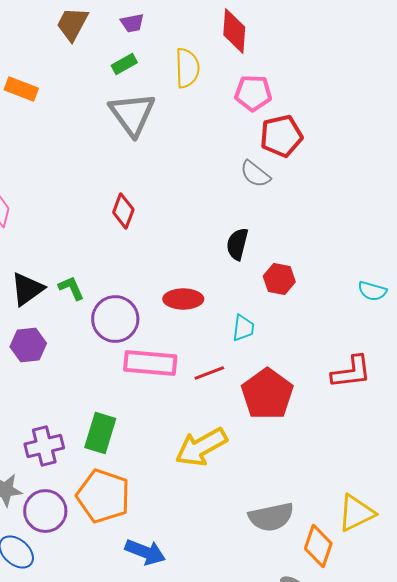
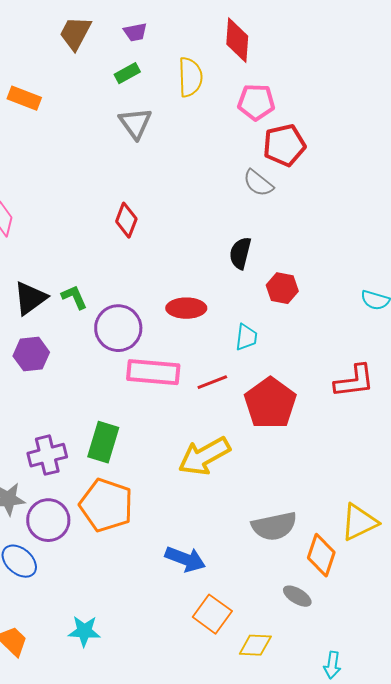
gray triangle: (132, 114) -> (135, 123), size x0.7
blue arrow: (145, 552) -> (185, 559), moved

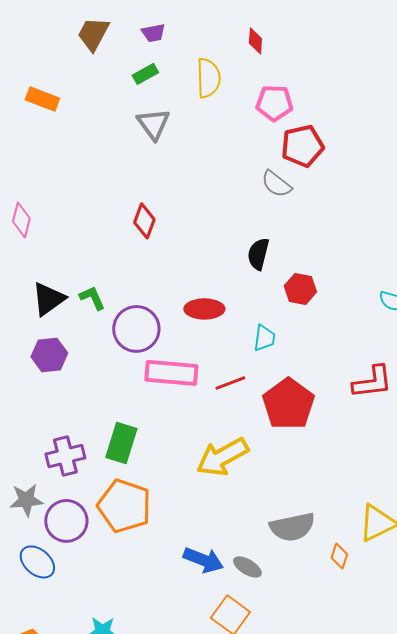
red diamond: (237, 40) -> (255, 41), size x0.6
orange diamond: (321, 555) -> (339, 556), size x0.6
gray ellipse: (297, 596) -> (247, 567), moved

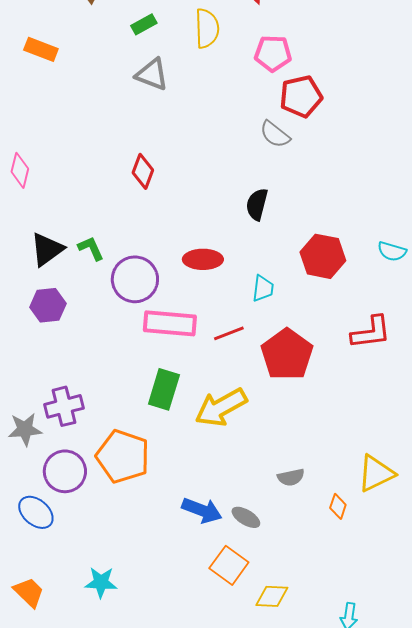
gray triangle: (153, 124) -> (152, 74), turned -33
red hexagon: (300, 289) -> (323, 256), moved, size x1.4
green rectangle: (121, 443) -> (164, 389), moved
gray star: (26, 500) -> (25, 429), moved
gray semicircle: (292, 527) -> (291, 477), size x0.6

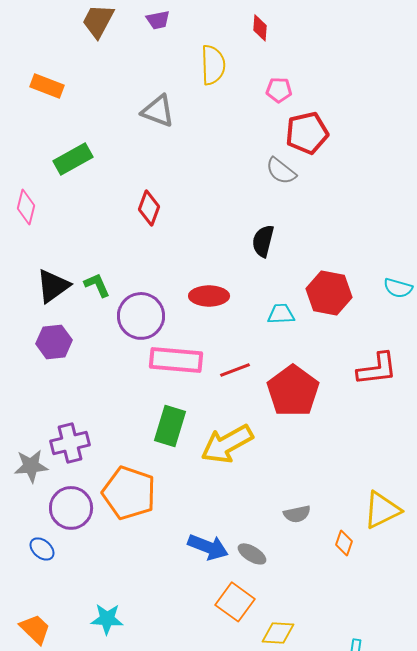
green rectangle: (144, 24) -> (73, 159), moved, size x1.5
pink pentagon: (273, 53) -> (279, 90), size x0.7
cyan trapezoid: (263, 288) -> (281, 314), moved, turned -100
blue ellipse: (36, 512) -> (42, 549), size x0.7

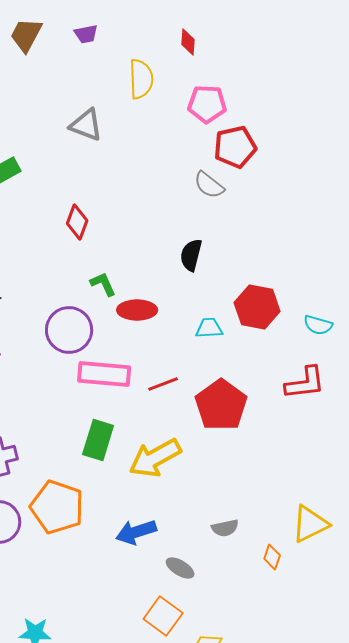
pink pentagon: (279, 90) -> (207, 104), size x1.5
green L-shape: (97, 285) -> (103, 284), moved
cyan semicircle: (398, 288) -> (318, 325), moved
blue arrow: (208, 547) -> (136, 532), moved, turned 141

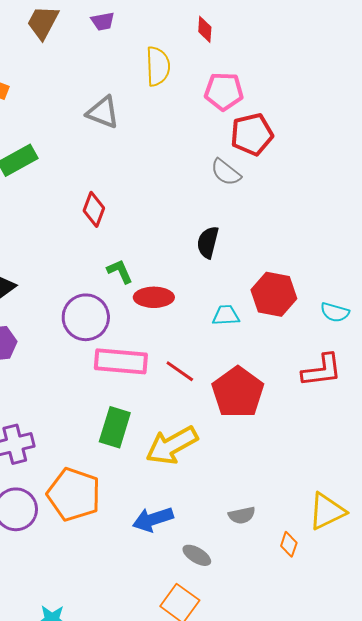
red line: (163, 384) -> (180, 371), turned 56

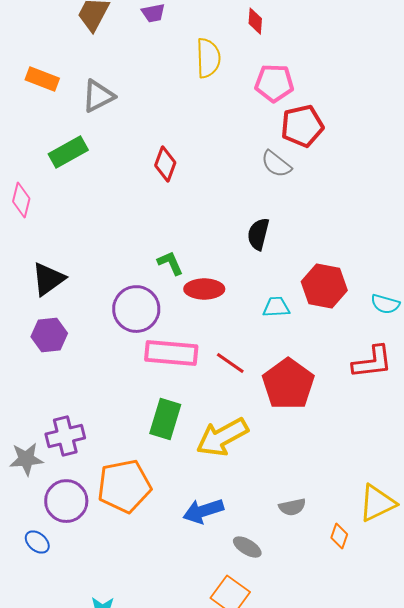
gray triangle: (103, 112) -> (98, 96), moved, turned -48
red diamond: (94, 209) -> (165, 164), moved
orange pentagon: (74, 494) -> (124, 486), turned -30

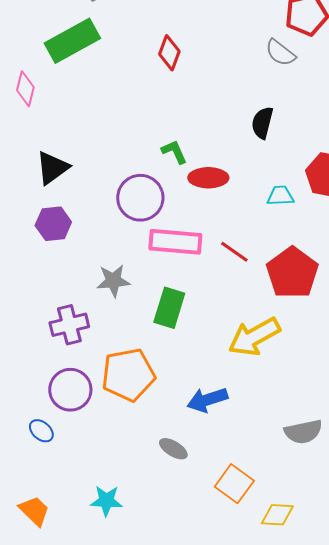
green rectangle: (68, 152) -> (72, 41), size x1.4
yellow arrow: (222, 437) -> (254, 337), moved
gray star: (26, 459) -> (113, 281), moved
gray semicircle: (292, 507) -> (303, 432), moved, size x1.4
gray ellipse: (247, 547) -> (173, 449), moved

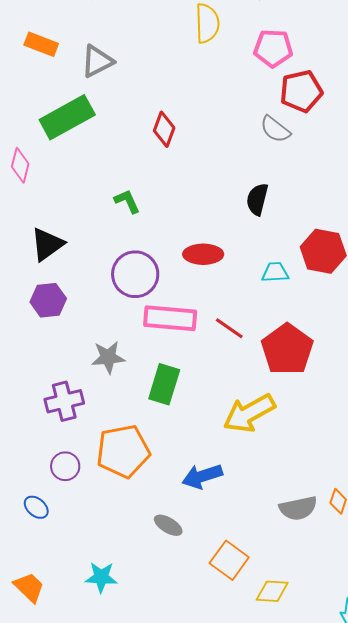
green L-shape: (174, 152) -> (127, 201), moved
purple circle: (70, 390) -> (65, 466), size x0.7

